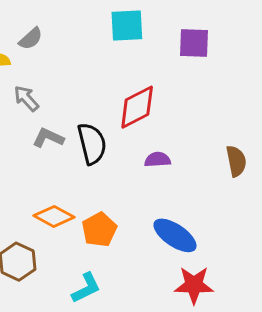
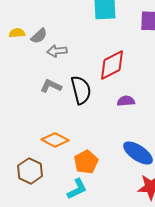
gray semicircle: (31, 39) -> (39, 36), moved
gray arrow: (26, 98) -> (57, 51), moved, turned -54
orange pentagon: (99, 230) -> (86, 162), moved

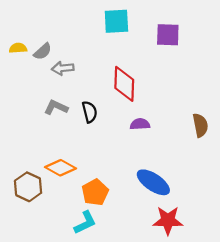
red diamond: (112, 65) -> (124, 84), turned -60
black semicircle: (81, 90) -> (90, 112), size x0.7
brown hexagon: (30, 171) -> (28, 187), moved

